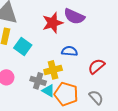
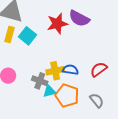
cyan square: (23, 47) -> (27, 36), moved
blue semicircle: (70, 51) -> (70, 70), moved
cyan triangle: (48, 91) -> (49, 91), turned -48

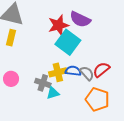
cyan square: (27, 36) -> (68, 42), moved, size x1.4
orange pentagon: (67, 96) -> (97, 99), moved
gray semicircle: (97, 100) -> (87, 73), moved

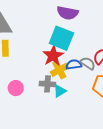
red star: (58, 25) -> (53, 56), moved

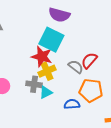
red star: (53, 56) -> (42, 57), turned -30
blue semicircle: (74, 65) -> (72, 104), moved

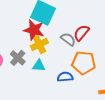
gray cross: (34, 84) -> (18, 58), moved, turned 35
cyan triangle: (46, 92) -> (39, 66), turned 32

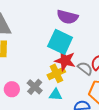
red star: (34, 30) -> (65, 60), moved

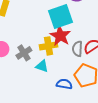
cyan square: (60, 42) -> (61, 16), turned 30
gray semicircle: (85, 68) -> (77, 49), turned -140

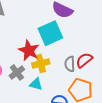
red star: (60, 36) -> (29, 50), moved

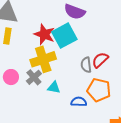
red star: (29, 50) -> (44, 34), moved
yellow cross: (41, 63) -> (43, 59), moved, size x1.4

